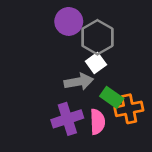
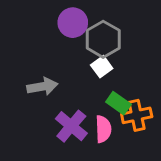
gray arrow: (79, 82) -> (42, 86), moved
purple cross: (67, 119) -> (71, 126), turned -32

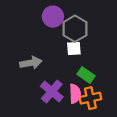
white square: (102, 67) -> (74, 49), turned 32
orange cross: (137, 115) -> (90, 98), moved

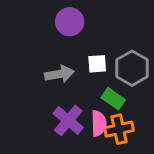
gray hexagon: (75, 29) -> (132, 68), moved
gray arrow: (31, 63) -> (59, 74), moved

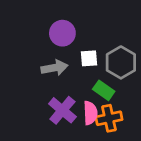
purple circle: (70, 22) -> (62, 33), moved

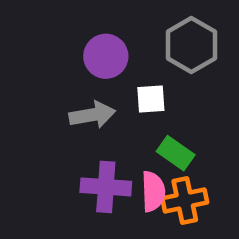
gray hexagon: (121, 62) -> (191, 45), moved
purple cross: (62, 110) -> (106, 187), turned -36

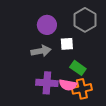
pink semicircle: (153, 191) -> (68, 85), turned 102

